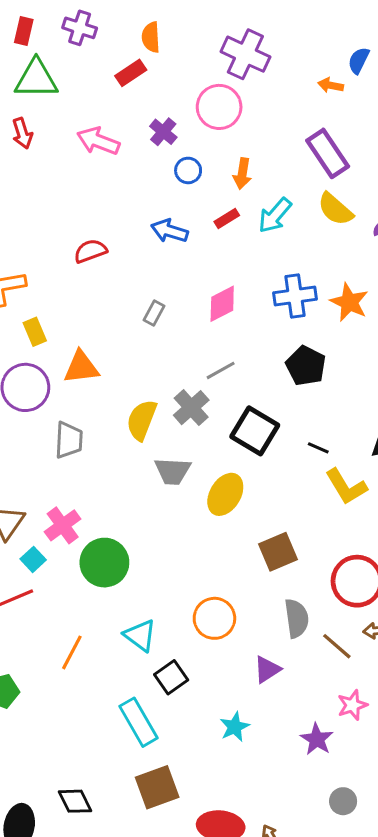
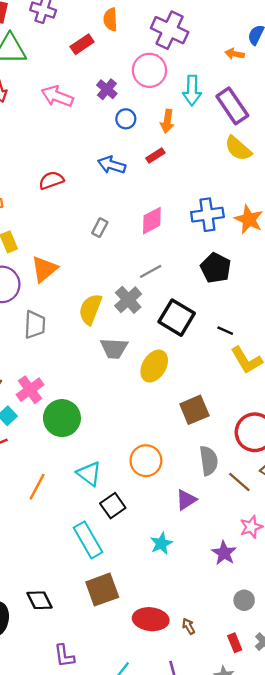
orange semicircle: (151, 37) -> (110, 19), moved
cyan arrow: (275, 215) -> (192, 90), moved, turned -40
orange triangle: (81, 367) -> (44, 269), turned -32

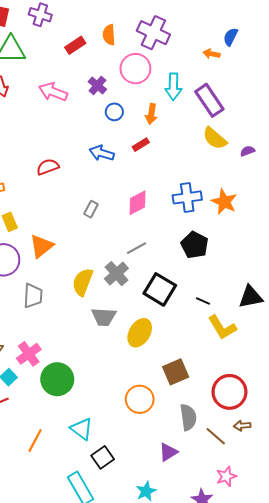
orange semicircle: (110, 19) -> (109, 35), moved
orange circle: (146, 461) -> (140, 399), moved

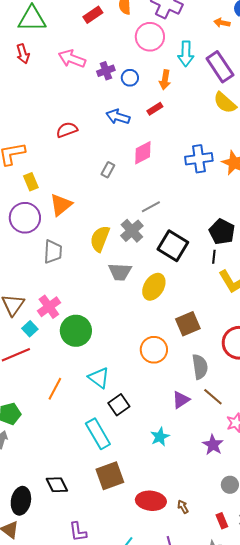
purple cross: (97, 85) -> (106, 71), moved, turned 30
pink diamond: (138, 203) -> (143, 153), moved
black pentagon: (195, 245) -> (222, 232), moved
black line: (203, 301) -> (214, 257), turned 72
brown line: (216, 436) -> (213, 397), moved

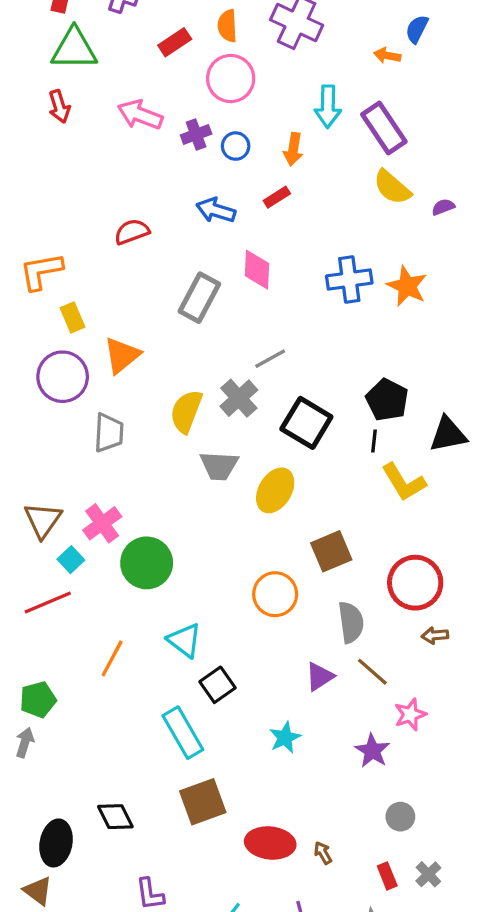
pink circle: (150, 37) -> (231, 79), moved
pink diamond: (143, 153) -> (257, 270), turned -60
gray rectangle: (108, 170) -> (199, 298), size x1.8

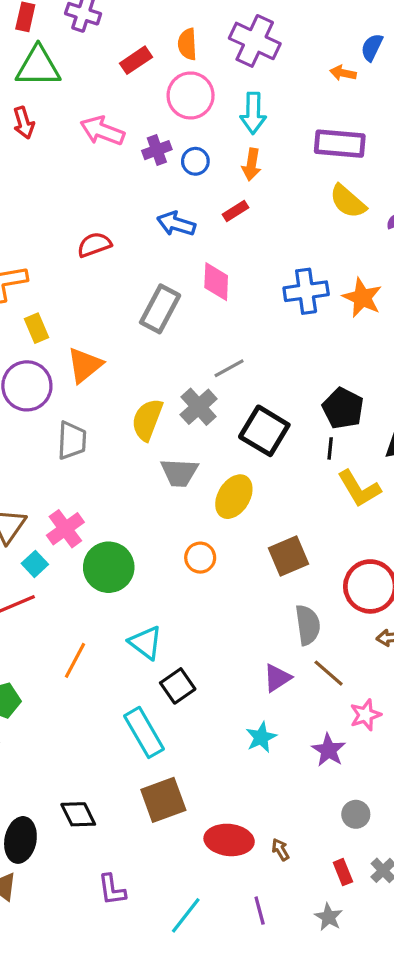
cyan arrow: (328, 107) -> (253, 113), moved
purple rectangle: (384, 128) -> (340, 144), turned -51
orange circle: (275, 594) -> (200, 558), moved, size x0.7
cyan star: (285, 738) -> (261, 737), moved

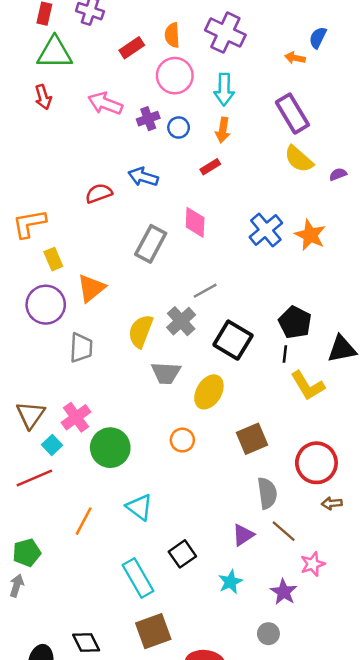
purple rectangle: (340, 144) -> (292, 114), turned 54
blue arrow: (176, 224) -> (143, 177), moved
blue cross: (306, 291) -> (266, 230), turned -32
black square: (178, 686) -> (182, 554), moved
gray circle: (356, 814) -> (268, 634), moved

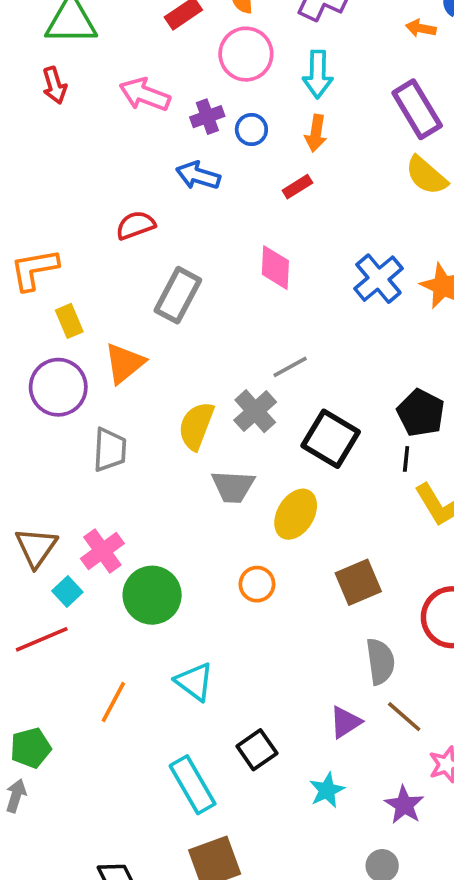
blue arrow: (143, 177) -> (198, 176), moved
gray rectangle: (151, 244) -> (178, 295), moved

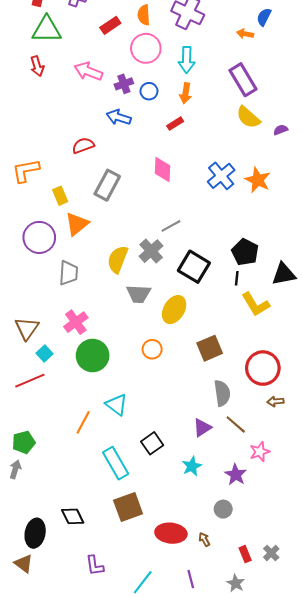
yellow rectangle: (69, 321) -> (60, 196), moved
pink cross: (102, 551) -> (76, 322), moved
orange line: (113, 702) -> (83, 422), moved

